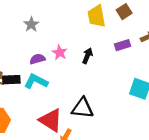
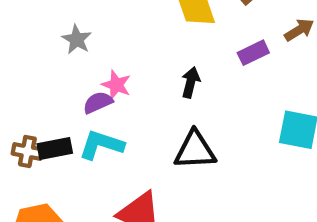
pink star: (60, 53) -> (116, 85), moved
black triangle: (82, 108) -> (195, 150), moved

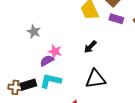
purple rectangle: (253, 53) -> (116, 19), moved, turned 48
black arrow: (191, 82) -> (90, 47), turned -144

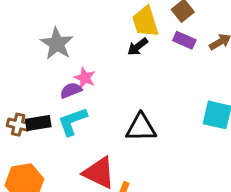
gray star: (34, 32) -> (57, 44), size x1.5
black arrow: (90, 47) -> (138, 47), moved
cyan L-shape: (50, 81) -> (72, 121), turned -40

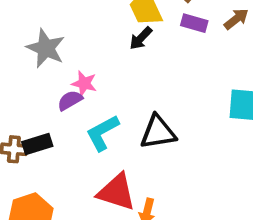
cyan L-shape: (72, 121) -> (102, 133), moved

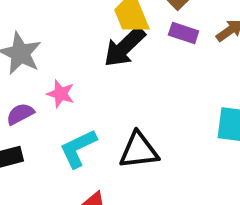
black arrow: (141, 38) -> (124, 47), size x1.6
purple semicircle: (70, 100) -> (20, 114), moved

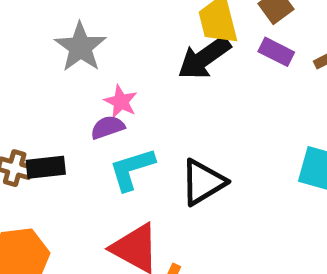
purple semicircle: (20, 114) -> (108, 127), moved
black triangle: (139, 150) -> (203, 182), turned -33

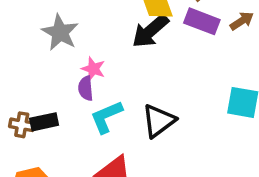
purple rectangle: (276, 52) -> (202, 21), size x1.4
purple semicircle: (108, 127) -> (86, 88), turned -70

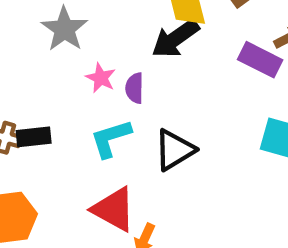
purple rectangle: (202, 21) -> (260, 60), moved
purple semicircle: (86, 88) -> (135, 88), moved

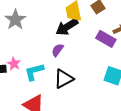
pink star: (101, 78) -> (14, 64), moved
purple semicircle: (135, 88) -> (57, 50), moved, turned 32

